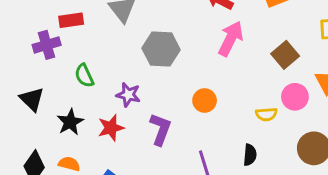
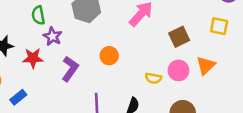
green semicircle: (84, 76) -> (38, 15), moved

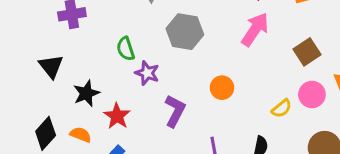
red star: (33, 58) -> (117, 116), moved, turned -30
yellow semicircle: (153, 78) -> (282, 108), turned -42

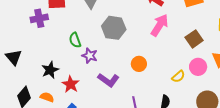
black triangle: (51, 66) -> (14, 57), moved
purple L-shape: (175, 111) -> (108, 80), turned 100

